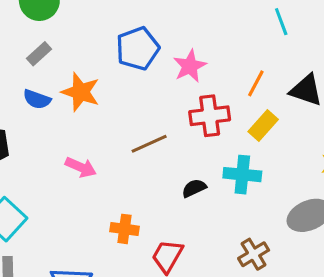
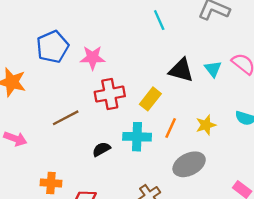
pink star: (190, 66) -> (92, 58), turned 30
orange line: (256, 83) -> (171, 128), moved

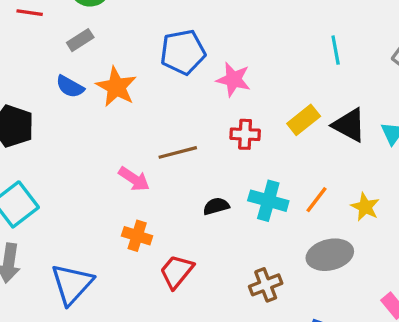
red cross: (110, 94) -> (245, 134), size x0.7
yellow rectangle: (150, 99) -> (304, 120), moved
yellow star: (206, 125) -> (365, 207), turned 30
pink arrow: (15, 139) -> (134, 179), moved

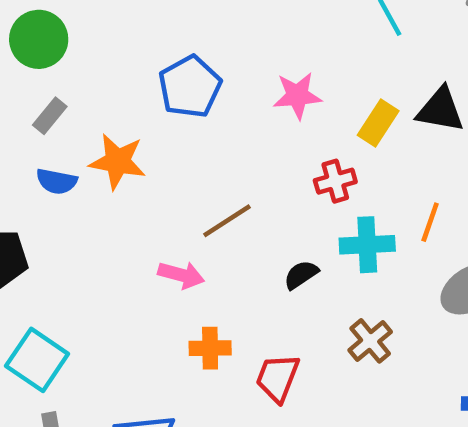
pink star: (233, 80) -> (297, 96), moved
red cross: (245, 134) -> (335, 181), moved
brown cross: (266, 285) -> (370, 341), moved

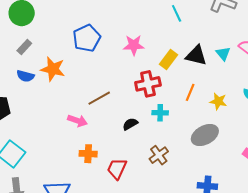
red cross: (335, 181) -> (148, 84), size x1.4
orange line: (430, 222) -> (190, 92), moved
cyan cross: (367, 245) -> (160, 113), size x0.7

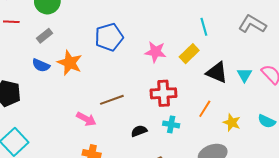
yellow rectangle: (168, 60) -> (189, 54), moved

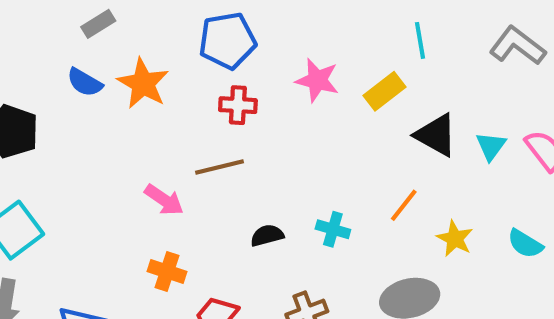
red cross: (164, 93) -> (238, 105), moved, size x0.7

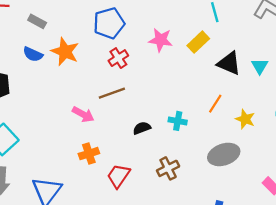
gray rectangle: (98, 24) -> (37, 21), turned 66
red cross: (238, 105) -> (118, 58), turned -30
orange cross: (167, 271) -> (89, 154), turned -30

